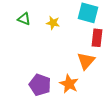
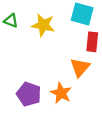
yellow star: (53, 23) -> (43, 25), size x1.5

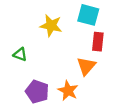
green triangle: (11, 21) -> (20, 54), moved

